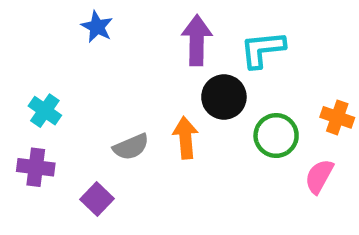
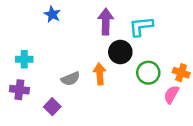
cyan cross: (45, 111) -> (24, 59), turned -35
orange cross: (337, 117) -> (181, 73), moved

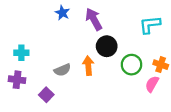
blue star: (52, 14) -> (62, 13), moved
purple arrow: (106, 22) -> (94, 19), turned -30
cyan L-shape: (141, 26) -> (150, 25), moved

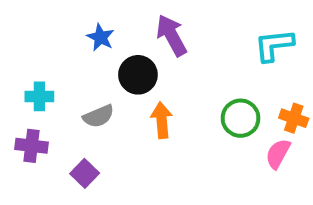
blue star: (62, 13) -> (100, 37), moved
black circle: (107, 46) -> (138, 75), moved
gray semicircle: (62, 70) -> (99, 116), moved

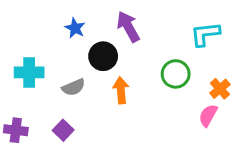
cyan cross: (39, 96) -> (29, 72), size x1.4
green circle: (241, 118) -> (176, 74), moved
orange cross: (294, 118) -> (220, 89), turned 30
purple cross: (31, 146) -> (16, 130), moved

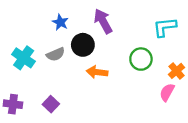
cyan cross: (29, 72) -> (24, 58), turned 35
gray semicircle: (74, 87) -> (56, 54), moved
orange arrow: (121, 90) -> (97, 72), turned -78

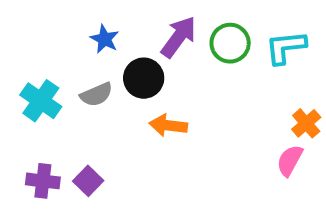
purple arrow: (103, 21) -> (179, 37), turned 65
green circle: (141, 59) -> (230, 43), moved
purple cross: (13, 104) -> (43, 181), moved

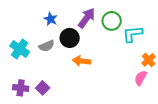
cyan L-shape: (286, 47) -> (133, 34), moved

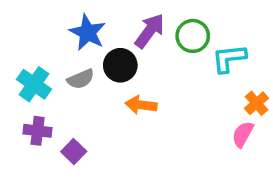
blue star: (51, 19) -> (88, 33), size x1.5
purple cross: (21, 88) -> (38, 131), moved

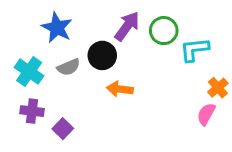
blue star: (88, 33) -> (57, 28), moved

